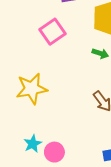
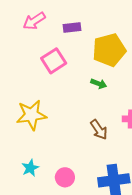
pink circle: (54, 152) -> (65, 177), moved

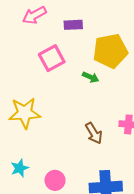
green arrow: (99, 84) -> (91, 77), moved

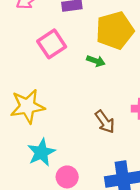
cyan star: (20, 168) -> (41, 152), moved, size x1.4

